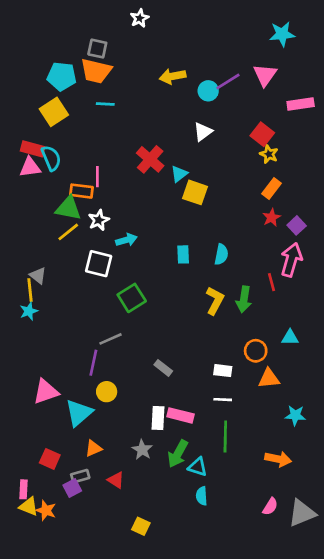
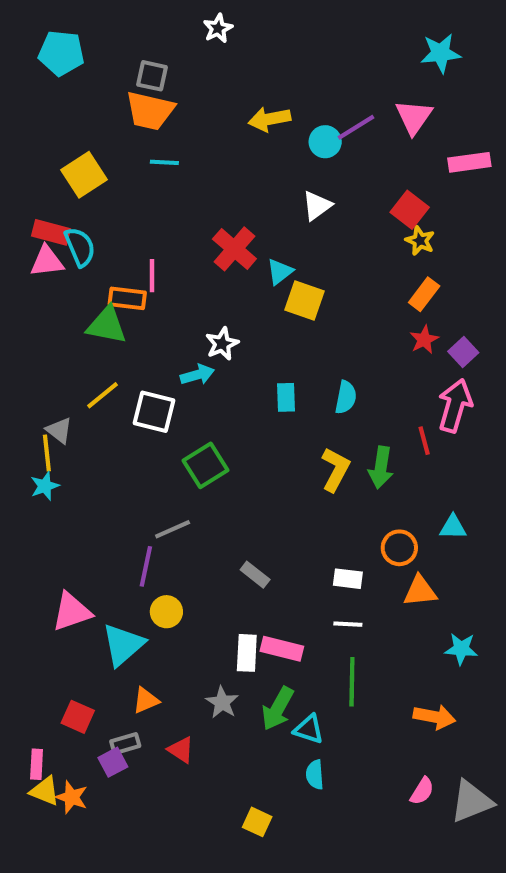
cyan pentagon: (62, 76) -> (61, 53), moved
white star: (99, 220) -> (222, 344), moved
yellow line: (68, 232) -> (103, 395), moved
yellow square: (141, 526) -> (257, 822), moved

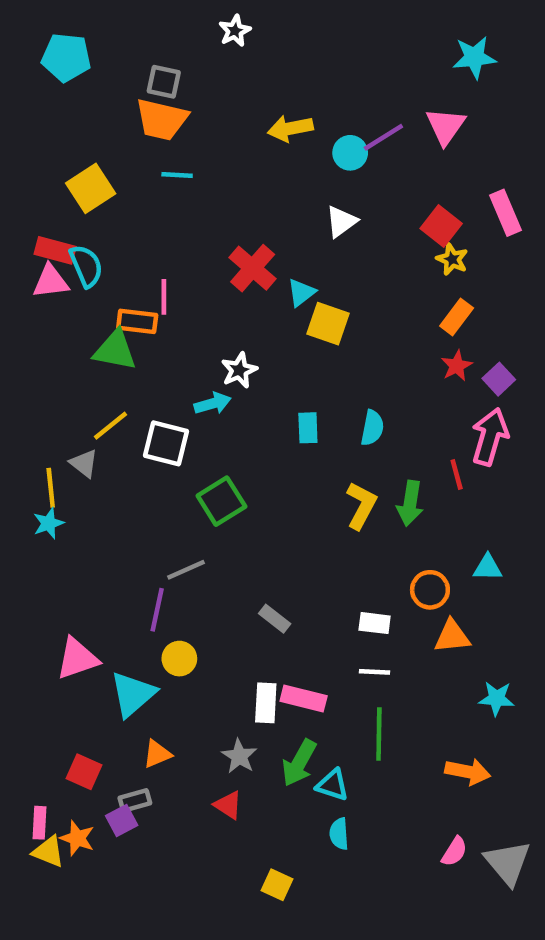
pink rectangle: (469, 162) -> (505, 213), moved, turned 75
gray triangle: (59, 430) -> (84, 463), moved
red triangle: (181, 750) -> (228, 805), moved
orange star: (72, 797) -> (77, 838), moved
gray triangle: (471, 801) -> (508, 863), turned -48

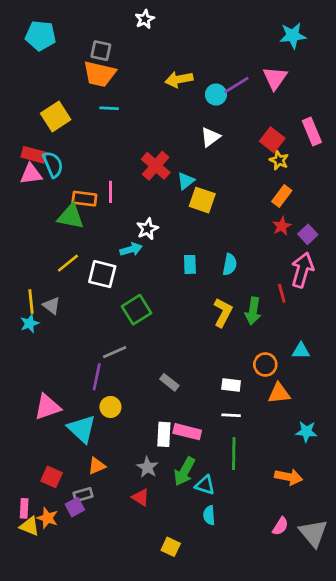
pink line: (164, 297) -> (110, 192), moved
gray triangle: (84, 463) -> (52, 306), moved
cyan triangle: (133, 694) -> (82, 429), turned -36

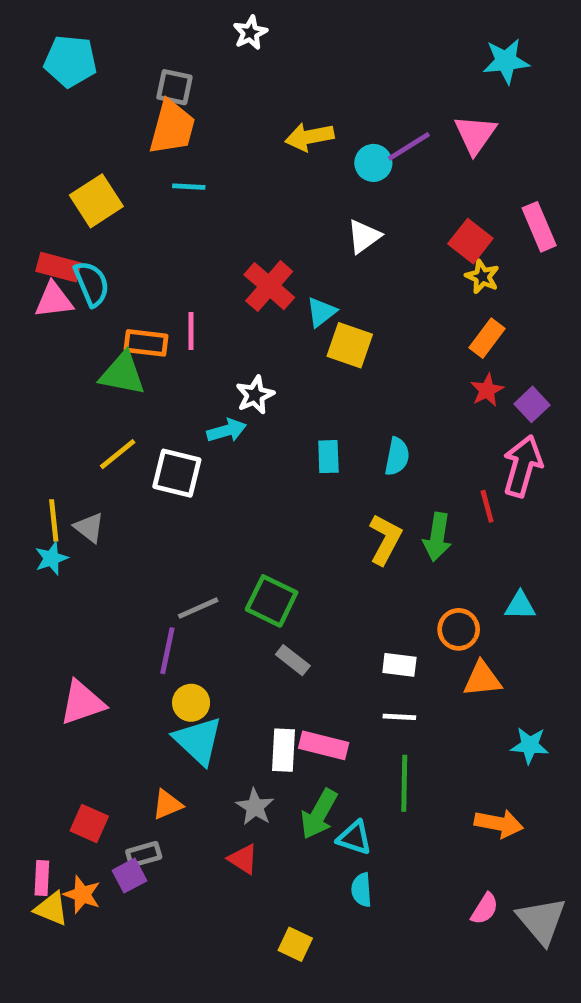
orange trapezoid: (99, 74) -> (172, 127), turned -88
green square: (136, 310) -> (272, 601), moved, turned -32
cyan triangle: (82, 429) -> (198, 741), moved

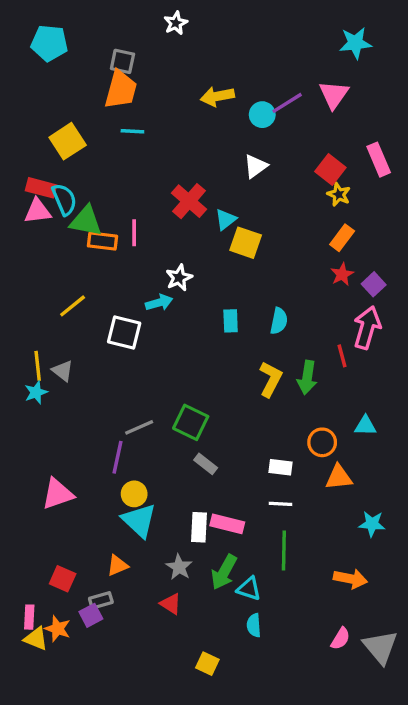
green triangle: (122, 374) -> (86, 221), moved
yellow line: (118, 454) -> (73, 306), moved

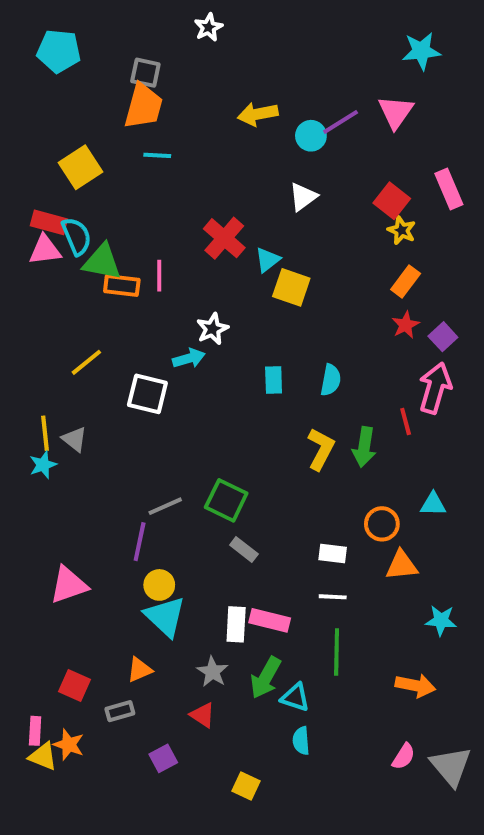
purple square: (91, 615) -> (163, 758), moved

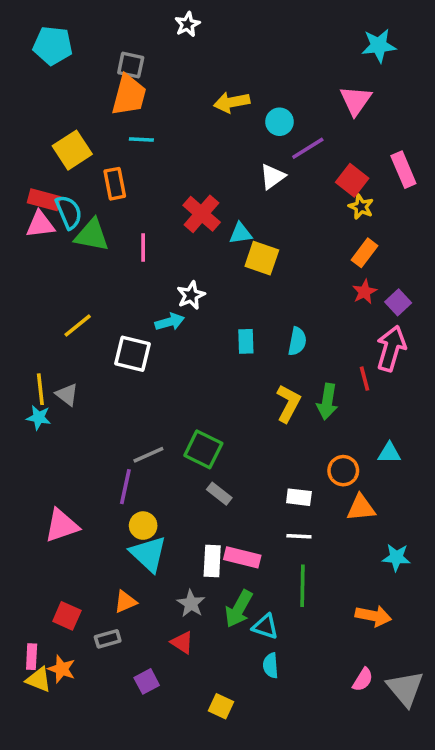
purple line: (341, 122) -> (308, 148), moved
cyan triangle: (268, 260) -> (241, 233), turned 30
orange rectangle: (122, 285) -> (115, 184), moved, turned 72
cyan star: (43, 465) -> (39, 418), turned 30

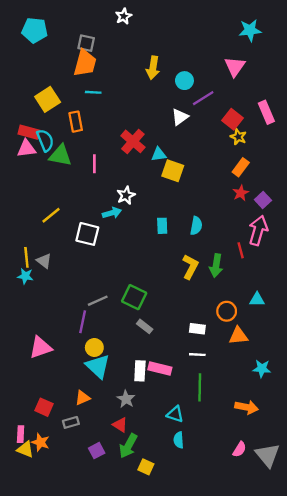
yellow arrow: (232, 102) -> (153, 68), turned -70
green arrow: (239, 609) -> (128, 446), moved

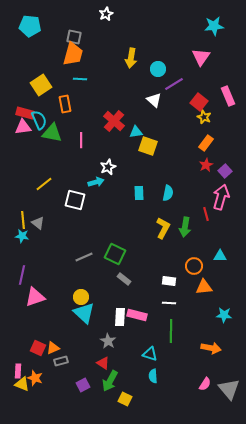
white triangle: (180, 117) -> (154, 100), turned -42
purple line: (83, 322) -> (22, 275), moved
orange triangle: (83, 398) -> (53, 348), moved

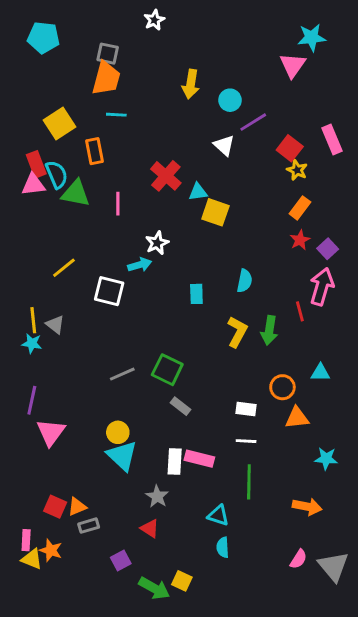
pink triangle: (201, 57) -> (293, 65), moved
red rectangle: (25, 113) -> (36, 164), turned 54
cyan rectangle: (139, 193) -> (196, 294), moved
pink triangle: (35, 297) -> (51, 432), turned -35
green arrow: (110, 381) -> (154, 588), moved, turned -90

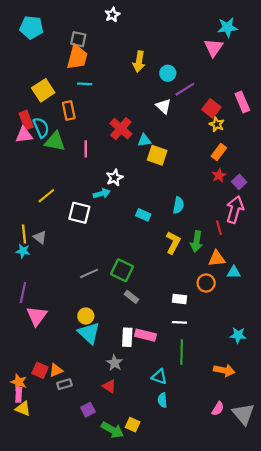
cyan rectangle: (196, 294) -> (143, 215), turned -64
orange triangle: (297, 418) -> (217, 259), moved
orange star: (51, 550) -> (19, 382), moved

